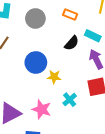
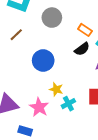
orange rectangle: (70, 14) -> (85, 30), moved
yellow star: (54, 77) -> (56, 89), moved

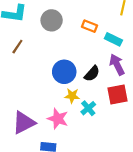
black semicircle: (82, 49) -> (92, 74), moved
blue circle: (43, 61) -> (64, 72), moved

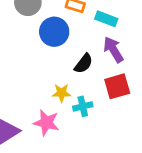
blue circle: (64, 72) -> (54, 32), moved
cyan cross: (88, 108) -> (83, 106), turned 32

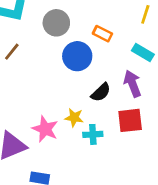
cyan rectangle: (106, 19) -> (143, 53), moved
pink star: (46, 123) -> (45, 129), moved

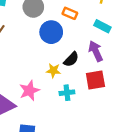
yellow star: (74, 118) -> (53, 71), moved
pink star: (45, 129) -> (29, 91), turned 30

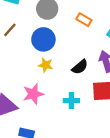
blue circle: (51, 32) -> (43, 39), moved
yellow star: (53, 71) -> (46, 65), moved

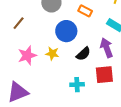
blue circle: (43, 39) -> (66, 31), moved
pink star: (33, 94) -> (27, 55), moved

